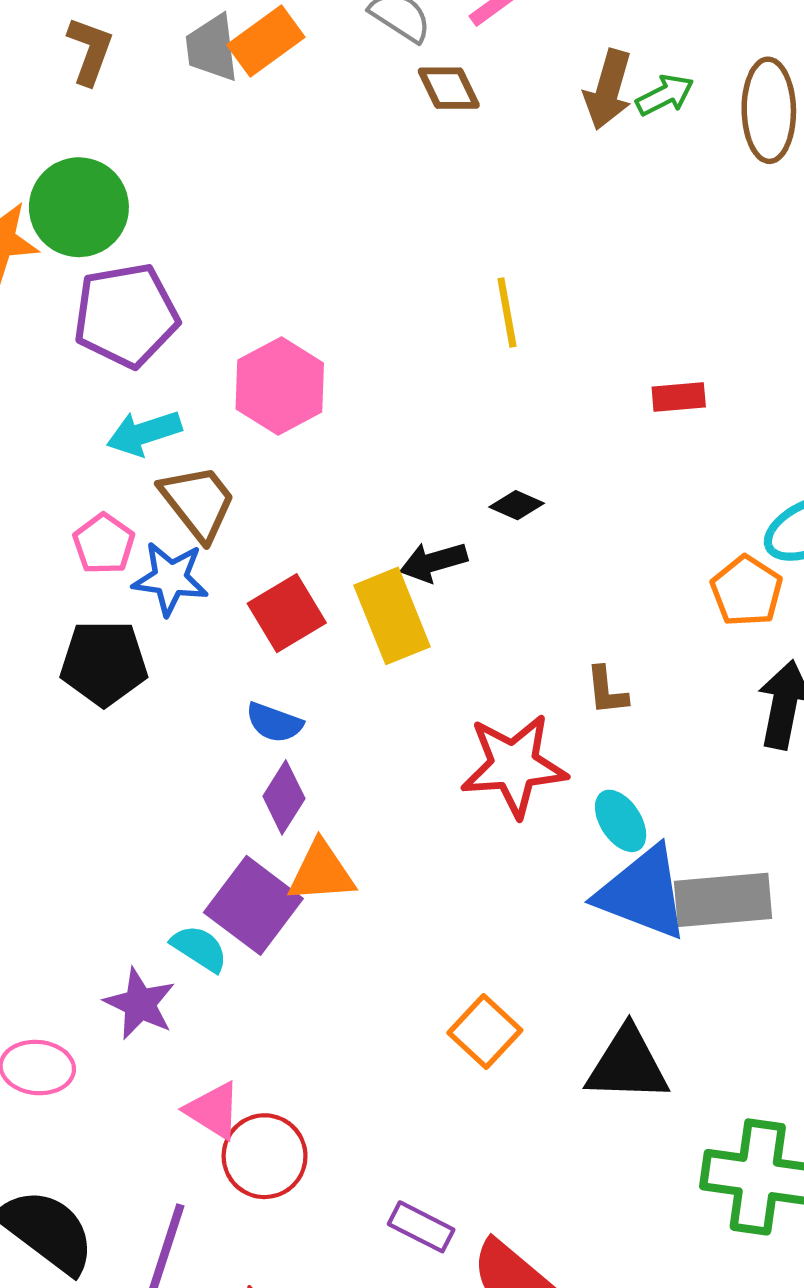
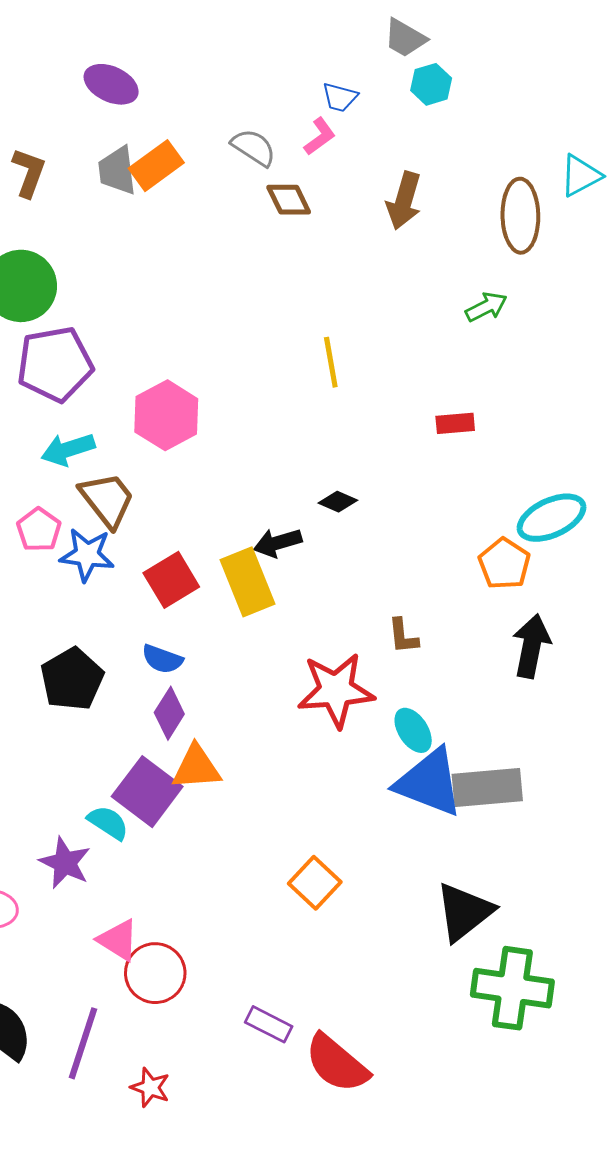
green arrow: (665, 95) -> (486, 307), moved
black pentagon: (104, 663) -> (72, 679), moved, turned -30
black triangle: (627, 1065) -> (464, 912), moved, turned -40

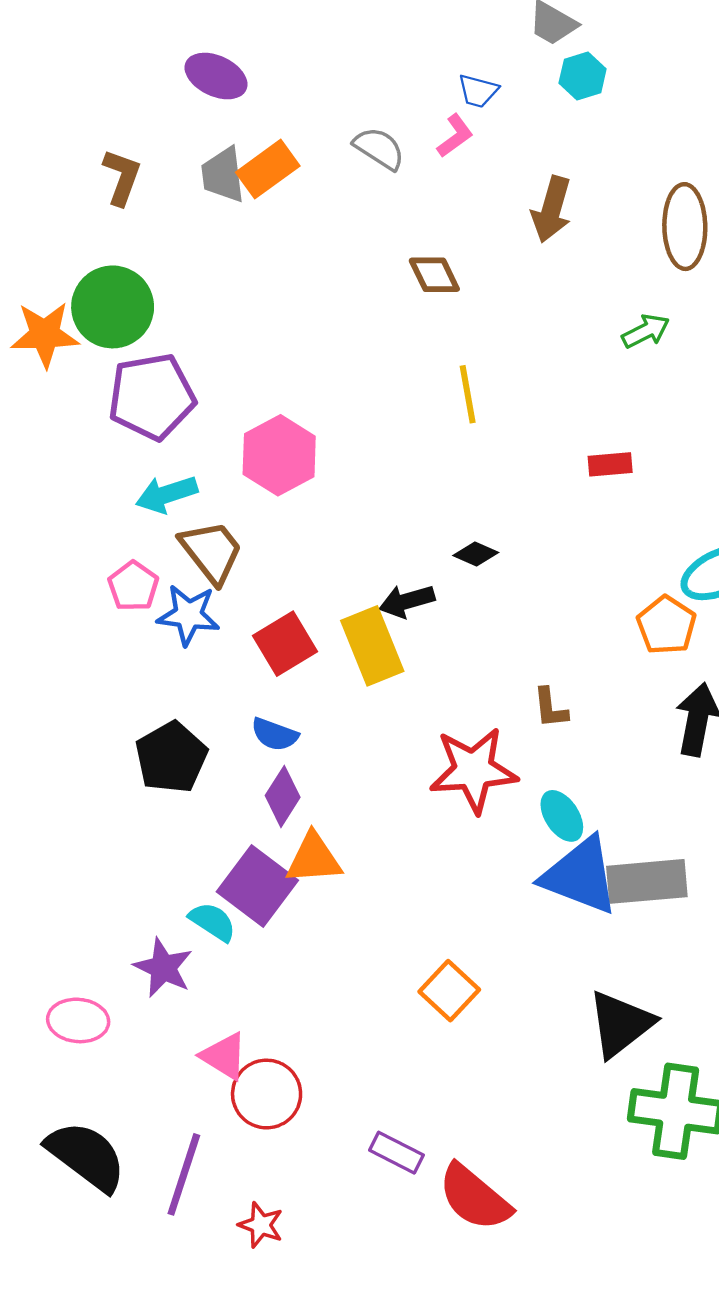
brown diamond: (289, 200) -> (434, 275), moved

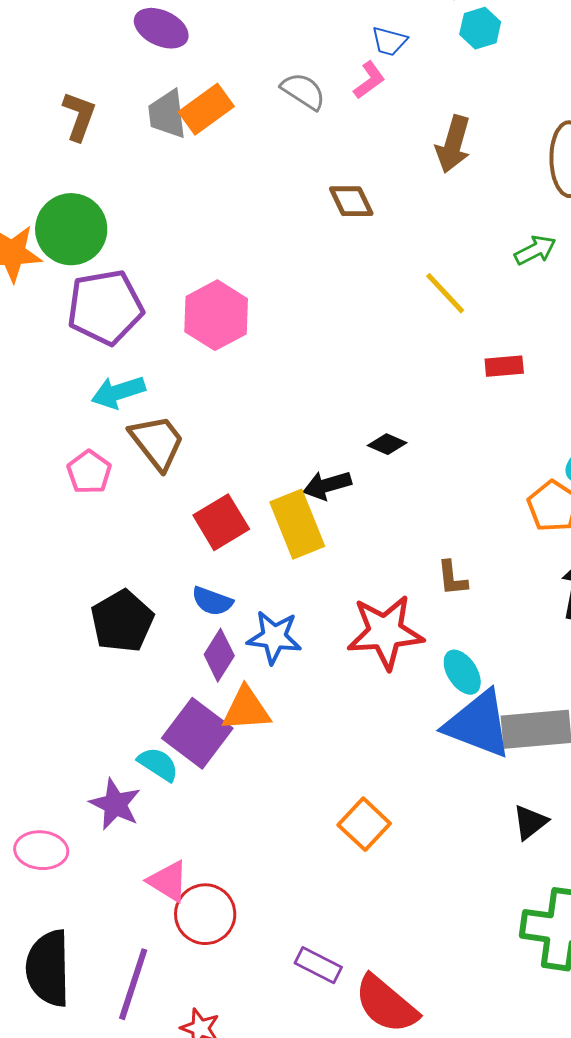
yellow line: (468, 394) -> (445, 293), moved, turned -33
pink hexagon: (279, 455) -> (216, 315), moved
blue star: (188, 615) -> (274, 637), moved
black triangle: (620, 1024) -> (530, 822), moved, size x0.6
black semicircle: (86, 1156) -> (48, 968), turned -128

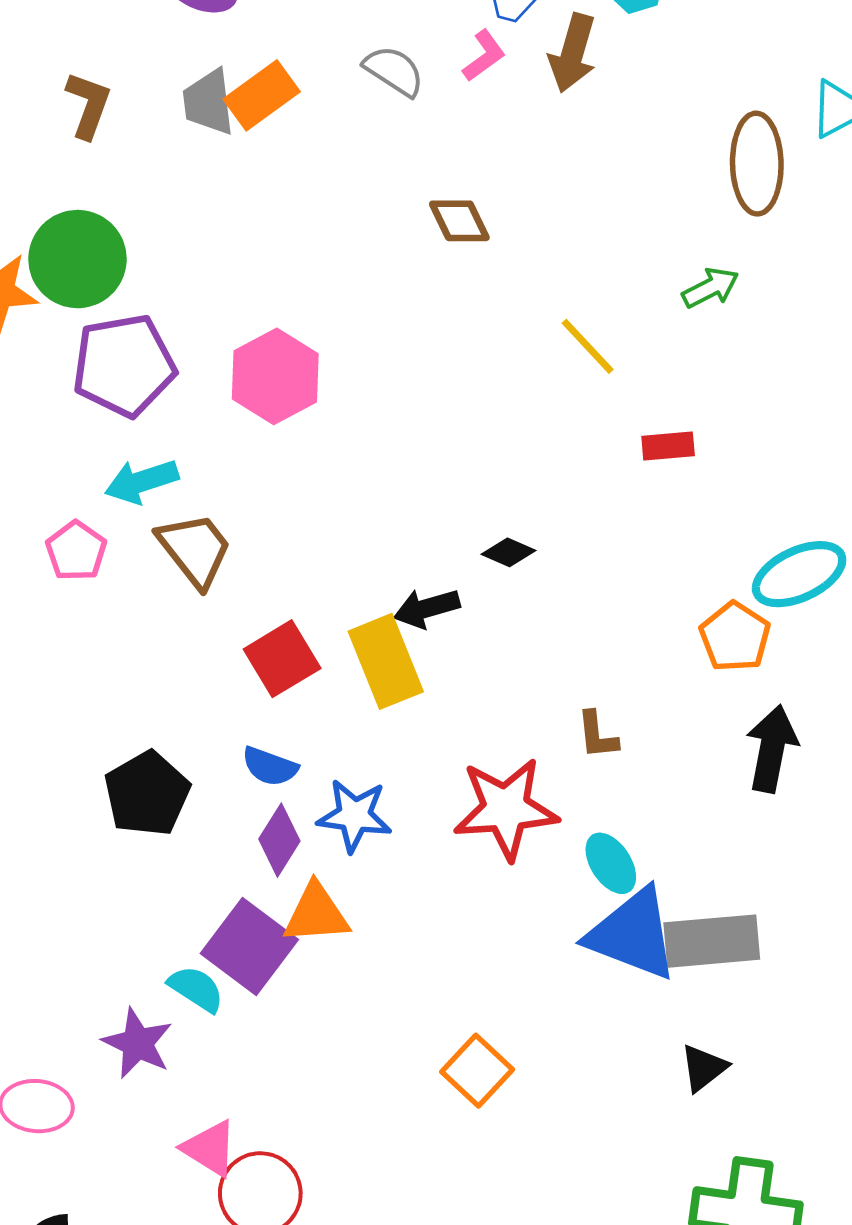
brown arrow: (453, 144) -> (573, 53), moved
pink pentagon: (89, 472) -> (76, 551), moved

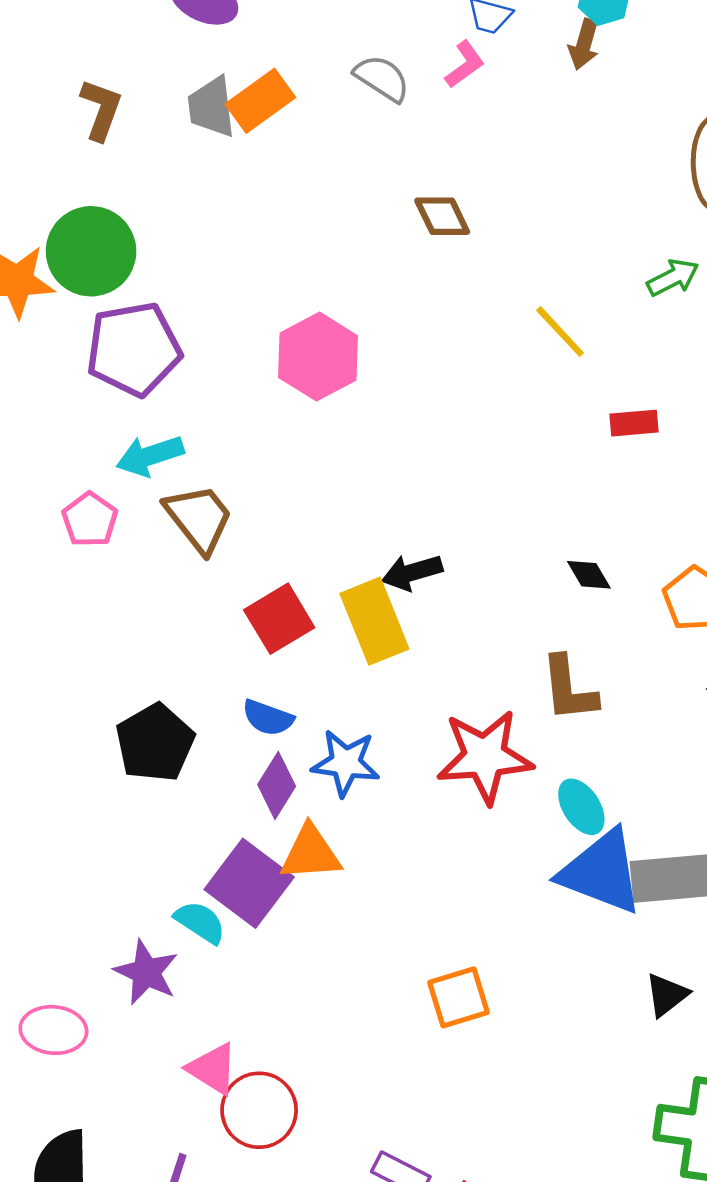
brown arrow: (573, 53) -> (584, 44), moved, size x0.7
pink hexagon: (275, 376) -> (318, 357), moved
black diamond: (509, 552) -> (589, 575), moved, turned 36
brown L-shape: (597, 735) -> (569, 689), size x1.5
orange square: (477, 1071) -> (458, 997), turned 30

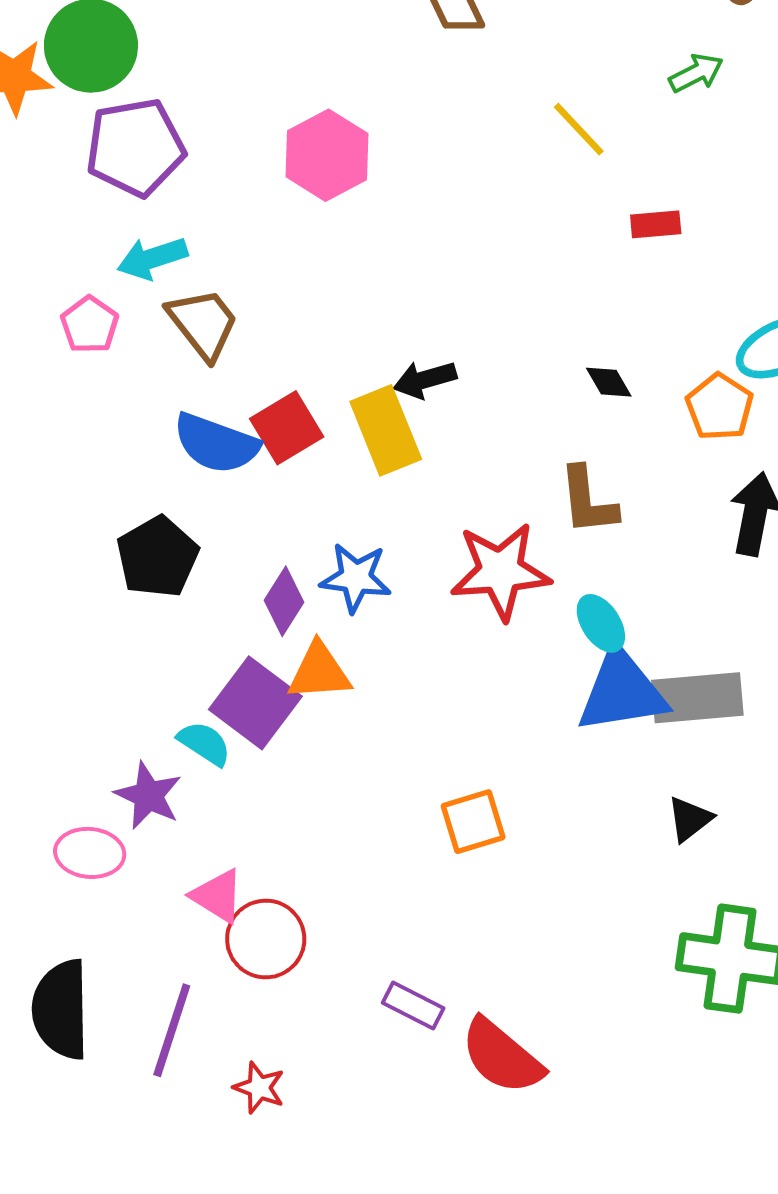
blue semicircle: (268, 718) -> (216, 443), moved, size x1.6
blue triangle: (601, 872) -> (622, 691), turned -30
pink ellipse: (53, 1030) -> (90, 853), moved

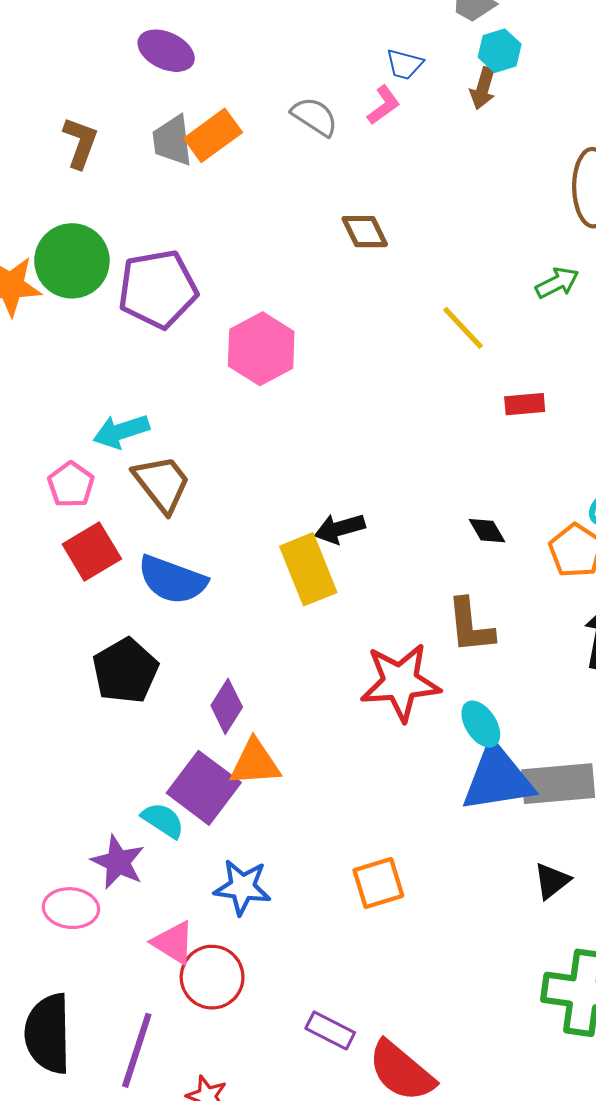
purple pentagon: (135, 147) -> (158, 289), moved
red square: (287, 428) -> (92, 552), moved
blue star: (356, 578) -> (242, 887), moved

